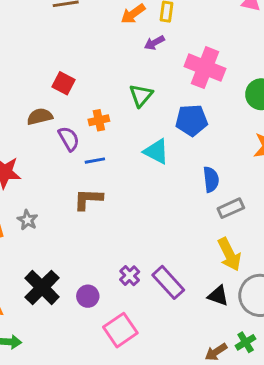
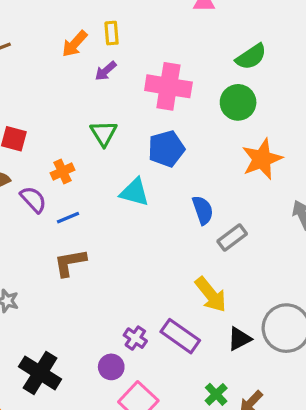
yellow arrow: (229, 254) -> (211, 294), moved
purple circle: (88, 296) -> (111, 367), moved
black triangle: (218, 296) -> (239, 339), turned -35
green cross: (246, 342) -> (216, 394), moved

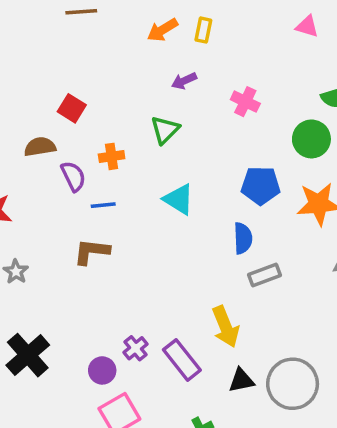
purple arrow: (106, 71) -> (184, 81), moved
pink cross: (168, 86) -> (245, 102), size x0.6
blue pentagon: (166, 149) -> (261, 185), moved

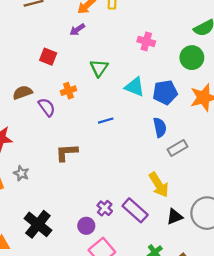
purple arrow: (184, 81) -> (77, 30), moved
red square: (72, 108) -> (48, 57), moved
cyan triangle: (179, 199) -> (135, 87), moved
blue line: (103, 205) -> (106, 121), moved

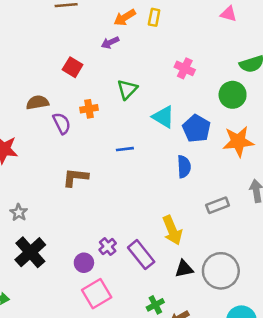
blue pentagon: (165, 92) -> (196, 129), turned 30
gray rectangle: (178, 148) -> (218, 205), moved
gray star: (21, 173) -> (19, 212), moved

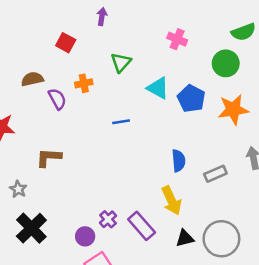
purple arrow: (110, 42) -> (102, 17), turned 126
blue semicircle: (184, 167) -> (179, 161), moved
brown L-shape: (75, 177) -> (49, 158), moved

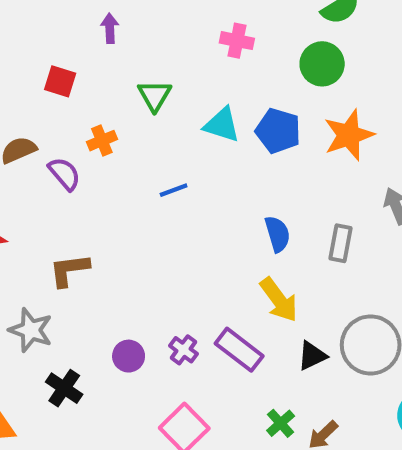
gray rectangle: (215, 174) -> (340, 243), turned -45
gray star: (18, 189) -> (31, 330), size x1.5
black cross: (31, 228) -> (64, 388), size x0.7
purple circle: (85, 236) -> (129, 356), moved

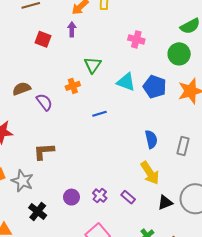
red square: (60, 81) -> (43, 39), moved
orange cross: (102, 141) -> (73, 86), moved
purple rectangle: (239, 350) -> (128, 197), size x0.6

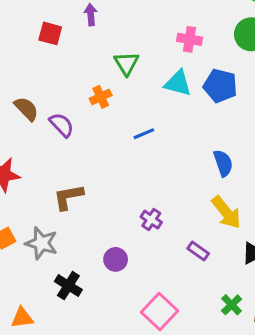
pink cross: (136, 39) -> (190, 39), moved
brown semicircle: (22, 89) -> (26, 109), turned 72
purple cross: (100, 196) -> (151, 220), moved

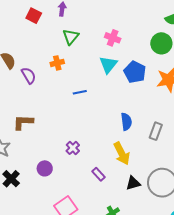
pink cross: (190, 39) -> (113, 38), moved
green triangle: (126, 63) -> (71, 37), moved
cyan triangle: (178, 83) -> (108, 65), turned 42

